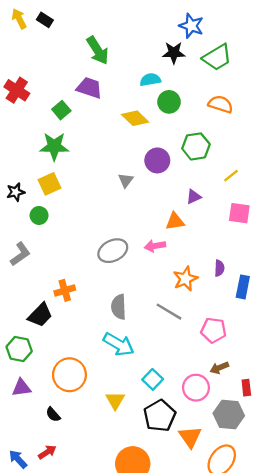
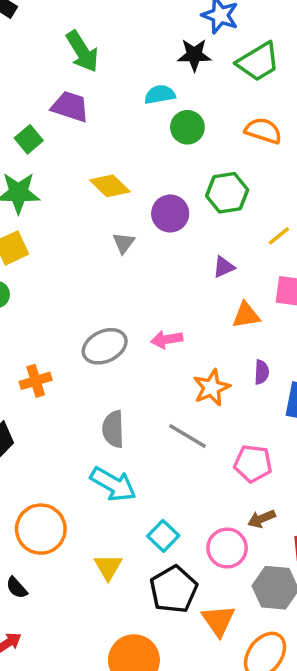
yellow diamond: (135, 118) -> (110, 186), moved
orange triangle: (175, 221) -> (246, 315), moved
orange cross: (65, 290) -> (36, 381), moved

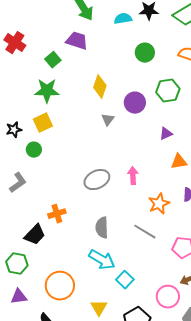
cyan semicircle: (160, 95) -> (123, 19), moved
yellow diamond: (110, 186) -> (100, 87), turned 65
pink arrow: (167, 339) -> (133, 176), turned 96
orange cross: (36, 381) -> (57, 214), moved
cyan square: (163, 536) -> (125, 280), moved

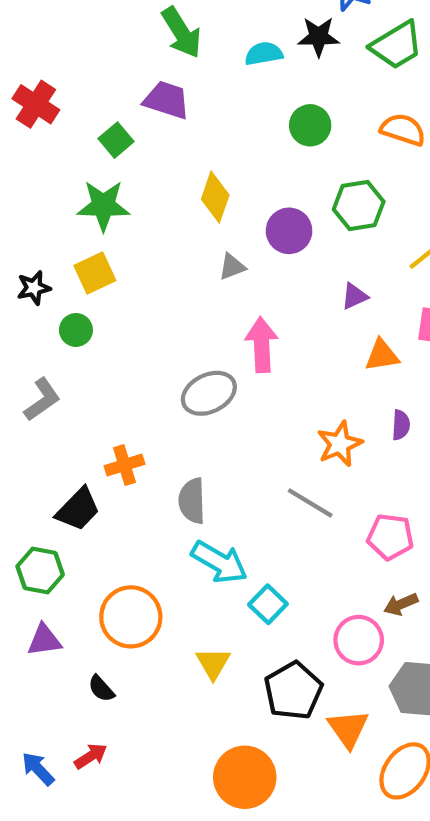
gray triangle: (108, 120) -> (232, 267), turned 32
pink arrow: (133, 176) -> (262, 345), moved, size x1.4
gray semicircle: (102, 228) -> (192, 501), moved

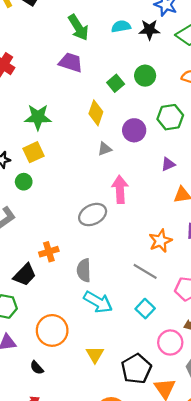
cyan semicircle: (264, 54) -> (121, 26), moved
green square: (116, 140) -> (116, 83), moved
cyan square: (268, 604) -> (145, 309), moved

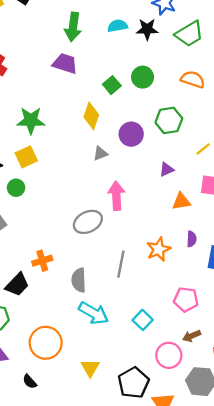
green arrow: (78, 27) -> (73, 27), turned 40
gray line: (145, 271) -> (121, 264), moved, turned 70

